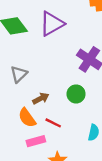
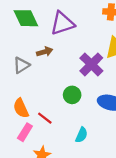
brown arrow: (41, 98) -> (45, 52), moved
pink rectangle: (36, 141) -> (25, 132), turned -54

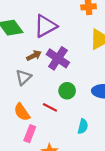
purple cross: (91, 64) -> (58, 58), moved
gray triangle: (21, 65) -> (23, 77), moved
red line: (45, 118) -> (50, 107), moved

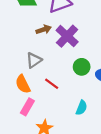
gray triangle: (23, 77) -> (34, 60), moved
green circle: (67, 91) -> (82, 67), moved

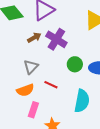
orange semicircle: (23, 84) -> (25, 90), turned -72
cyan semicircle: (81, 108) -> (82, 101), size x1.6

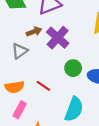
gray triangle: (31, 67) -> (20, 51), moved

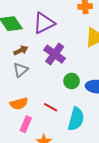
brown arrow: (34, 32) -> (21, 50), moved
red line: (43, 86) -> (51, 107), moved

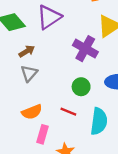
purple cross: (55, 54) -> (85, 49), moved
green circle: (72, 81) -> (81, 87), moved

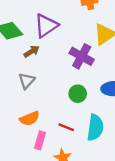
brown arrow: (27, 51) -> (31, 51), moved
red line: (68, 112) -> (66, 127), moved

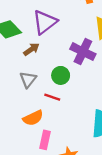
green circle: (78, 94) -> (61, 75), moved
red line: (66, 127) -> (52, 97), moved

